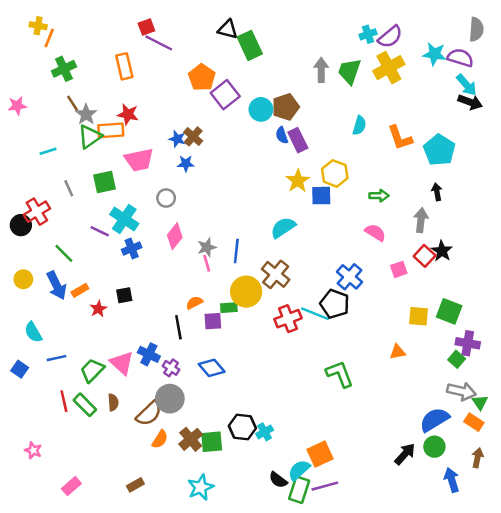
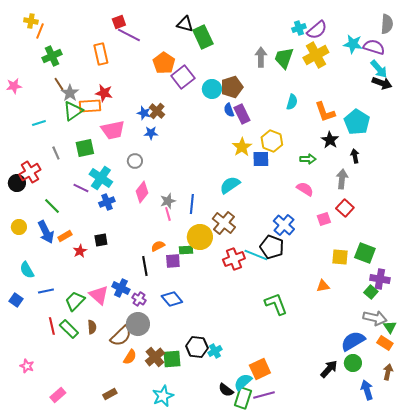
black star: (442, 251) -> (330, 140), moved

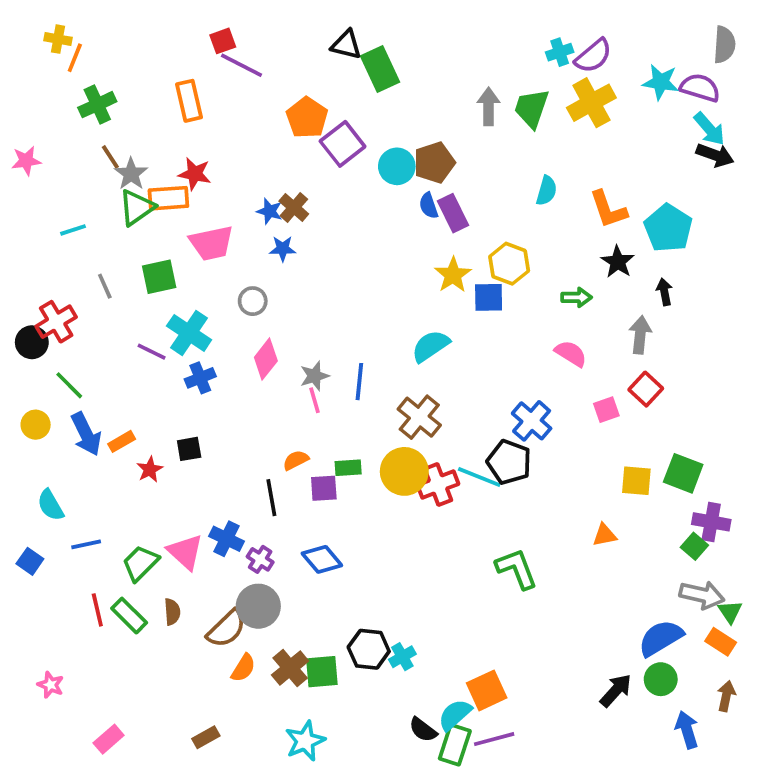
green line: (52, 206) -> (69, 385), moved
yellow circle: (200, 237) -> (404, 471), moved

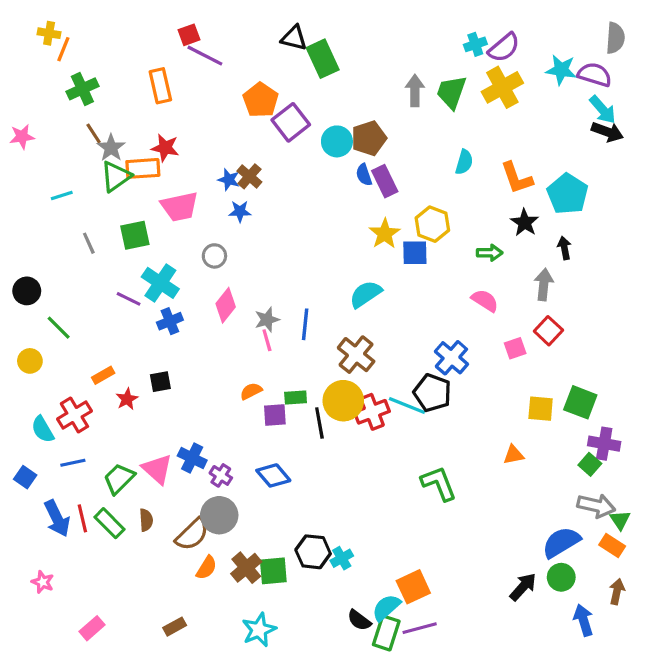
red cross: (56, 322) -> (74, 415), moved
blue arrow: (86, 434) -> (57, 518), moved
black line: (271, 498) -> (319, 423), moved

